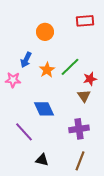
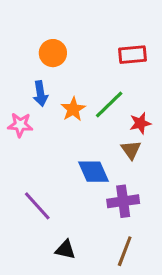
red rectangle: (85, 21) -> (132, 55), moved
orange circle: (45, 32) -> (53, 53), moved
blue arrow: (26, 60) -> (40, 94), turned -35
blue diamond: (44, 109) -> (93, 172), moved

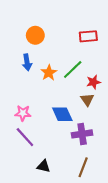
pink star: (20, 125) -> (23, 113), moved

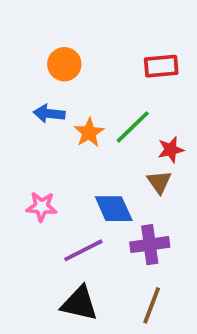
blue arrow: (27, 62) -> (49, 114), turned 105
purple line: (25, 137) -> (83, 250), moved, turned -75
black triangle: (44, 166) -> (80, 303), size x1.5

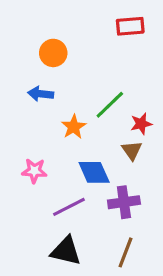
red rectangle: (161, 66) -> (130, 26), moved
orange star: (89, 133) -> (74, 127), moved

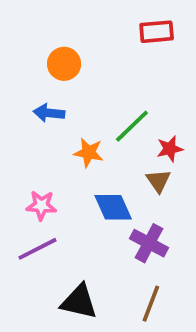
orange star: (74, 127) -> (89, 153), turned -30
purple cross: (124, 202) -> (149, 243), turned 36
purple line: (69, 207) -> (38, 249), moved

